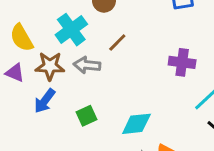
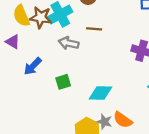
brown line: (117, 42) -> (94, 29), turned 42
brown star: (50, 66) -> (41, 17), moved

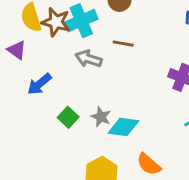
green square: (63, 82) -> (68, 117), moved, turned -35
gray star: (104, 122) -> (101, 117), moved

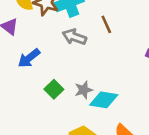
brown line: (123, 44) -> (106, 24), turned 54
gray star: (101, 117) -> (84, 90), turned 30

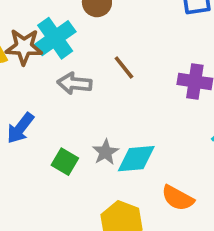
brown line: (106, 24) -> (124, 67), moved

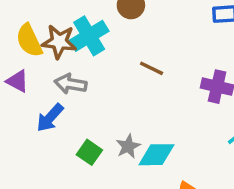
brown line: (124, 67) -> (151, 68), turned -30
gray arrow: (75, 83) -> (71, 84), moved

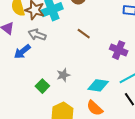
green square: (89, 152) -> (42, 86), moved
cyan diamond: (156, 155) -> (98, 85), moved

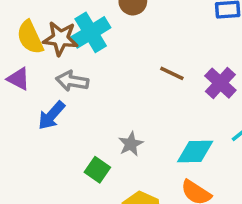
brown line: (84, 34) -> (172, 73), moved
purple cross: (119, 50) -> (220, 83), turned 30

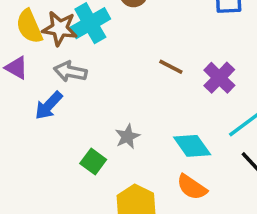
cyan diamond: (195, 151) -> (192, 146), turned 54

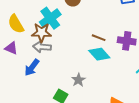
brown star: (60, 28) -> (41, 32), moved
purple cross: (219, 78) -> (127, 41), turned -30
cyan diamond: (192, 146) -> (99, 54), moved

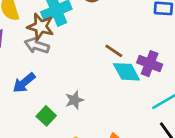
cyan diamond: (99, 54) -> (126, 72), moved
blue arrow: (32, 67) -> (24, 83), moved

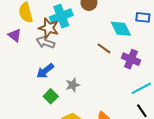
cyan diamond: (126, 72) -> (121, 29), moved
blue arrow: (24, 83) -> (45, 71), moved

